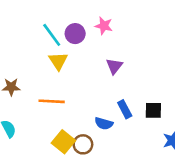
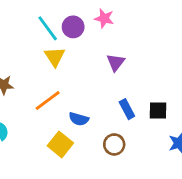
orange line: (52, 101) -> (48, 101), turned -40
blue semicircle: (104, 124) -> (79, 119), moved
brown circle: (83, 144) -> (114, 144), moved

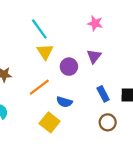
pink star: (104, 18) -> (95, 23), moved
purple circle: (73, 27) -> (69, 67), moved
brown circle: (114, 144) -> (108, 122), moved

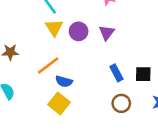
purple circle: (69, 67) -> (79, 31), moved
blue semicircle: (64, 102) -> (64, 81), moved

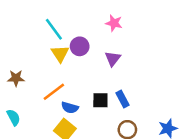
purple circle: (79, 31) -> (80, 46), moved
black square: (143, 74) -> (100, 100), moved

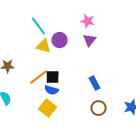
yellow triangle: (60, 54) -> (44, 46), turned -42
purple triangle: (113, 59) -> (90, 40), moved
black square: (100, 100) -> (53, 77), moved

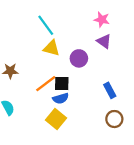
purple circle: (60, 40) -> (79, 58), moved
purple triangle: (90, 40) -> (104, 41), turned -32
blue semicircle: (52, 90) -> (61, 98), turned -32

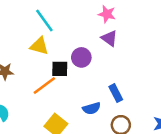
yellow triangle: (51, 48) -> (39, 46), moved
black square: (62, 84) -> (60, 69), moved
blue semicircle: (61, 98) -> (92, 108), moved

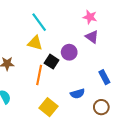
black square: (60, 69) -> (52, 62), turned 32
orange line: (44, 85) -> (39, 75), turned -42
blue rectangle: (116, 93) -> (104, 77), moved

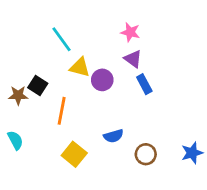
yellow triangle: (35, 43) -> (80, 67), moved
black square: (52, 62) -> (38, 86), moved
blue rectangle: (104, 77) -> (144, 84), moved

